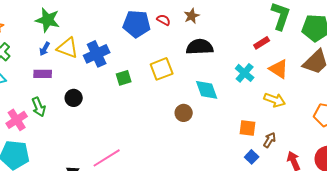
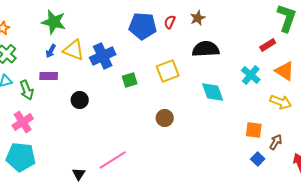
red semicircle: (164, 20) -> (170, 22), turned -96
green arrow: (39, 107) -> (27, 90), moved
brown circle: (184, 113) -> (165, 118), moved

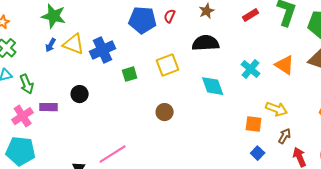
brown star: (198, 18) -> (207, 11), moved
red rectangle: (268, 45) -> (251, 15), moved
purple rectangle: (49, 76) -> (49, 107), moved
yellow arrow: (281, 102) -> (277, 109), moved
brown arrow: (276, 142) -> (285, 136), moved

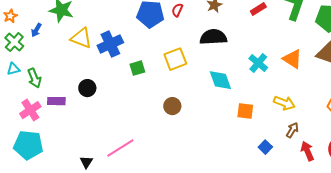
blue arrow: (51, 45) -> (36, 30), moved
orange square: (254, 124) -> (245, 111), moved

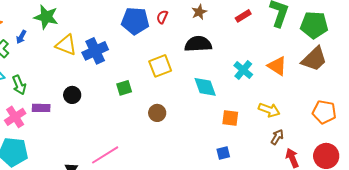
green square: (137, 68) -> (124, 88), moved
blue square: (265, 147) -> (223, 153), moved, turned 32

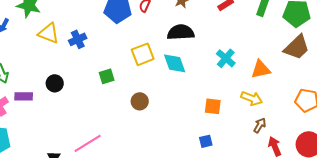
blue cross: (95, 51) -> (78, 39), size x0.7
orange triangle: (277, 66) -> (261, 69), moved, turned -45
cyan diamond: (205, 87) -> (175, 63), moved

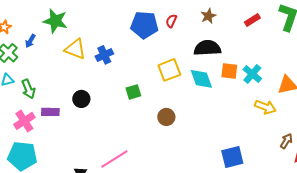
yellow arrow: (252, 98) -> (265, 107), moved
orange square: (213, 106) -> (229, 71), moved
blue square: (206, 141) -> (232, 157), size x1.6

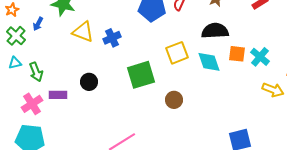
green square: (133, 92) -> (141, 75), size x1.8

